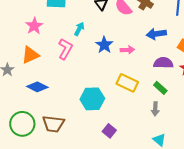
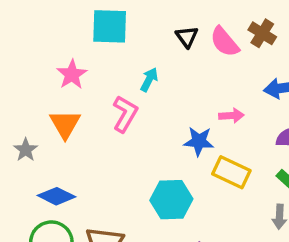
blue star: (104, 45) -> (199, 141), moved, turned -30
orange triangle: (30, 55) -> (65, 124), turned -36
blue diamond: (37, 87) -> (56, 196), moved

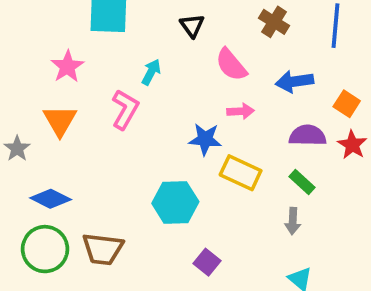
pink semicircle: (225, 42) -> (231, 65), moved

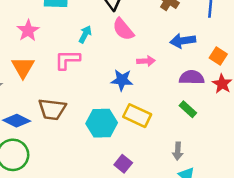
pink semicircle: (231, 65) -> (123, 29), moved
pink L-shape: (125, 109) -> (67, 60), turned -120
yellow rectangle: (241, 173) -> (137, 116), moved
gray arrow: (293, 221) -> (178, 151), moved
brown trapezoid: (103, 249) -> (52, 109), moved

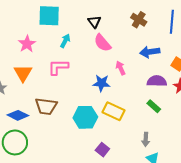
cyan arrow: (85, 34) -> (65, 41), moved
pink arrow: (146, 61) -> (121, 68), turned -112

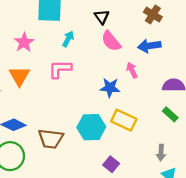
blue arrow: (150, 52) -> (149, 46), moved
brown trapezoid: (46, 106) -> (51, 139), moved

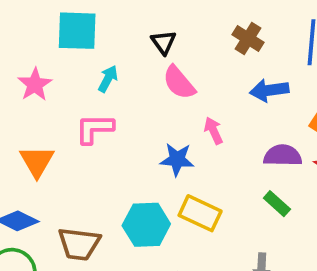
blue arrow: (149, 46) -> (269, 90), moved
orange triangle: (19, 76) -> (37, 161), moved

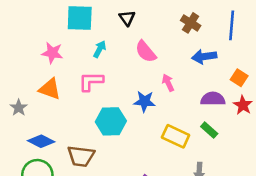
black triangle: (164, 42) -> (127, 18), moved
pink star: (35, 85) -> (52, 53), turned -30
orange triangle: (37, 161) -> (50, 89), moved, turned -40
yellow rectangle: (200, 213) -> (176, 136), moved
cyan hexagon: (146, 225) -> (111, 121), moved

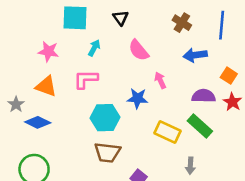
green rectangle: (209, 130) -> (200, 126), size x1.5
blue diamond: (41, 141) -> (38, 122), moved
brown trapezoid: (81, 156) -> (107, 152), moved

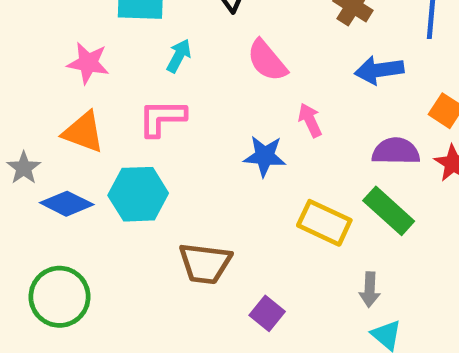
cyan hexagon: (105, 118) -> (138, 194), moved

